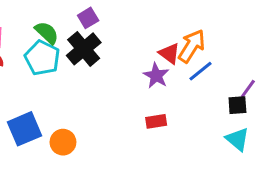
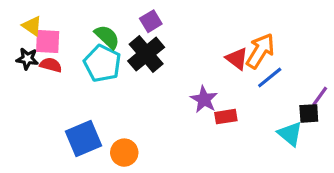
purple star: (156, 76) -> (204, 99), moved
red rectangle: (156, 121) -> (226, 117), moved
cyan triangle: (237, 139) -> (290, 134), moved

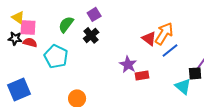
green semicircle: (107, 37) -> (66, 24), turned -96
black cross: (146, 54) -> (91, 35), size x0.7
cyan pentagon: (102, 63) -> (56, 56), moved
blue square: (84, 138) -> (19, 89), moved

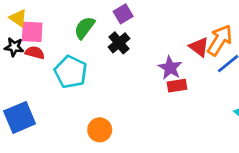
purple star: (128, 64) -> (170, 68), moved
red rectangle: (142, 75) -> (177, 86), moved

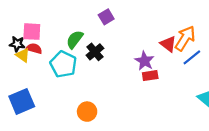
yellow triangle: (18, 18) -> (23, 55), moved
green semicircle: (84, 28) -> (75, 39), moved
black cross: (119, 43) -> (95, 52), moved

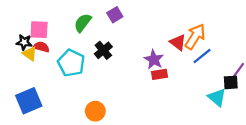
green semicircle: (75, 39) -> (83, 23), moved

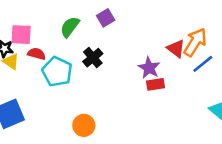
red semicircle: (41, 47) -> (37, 54), moved

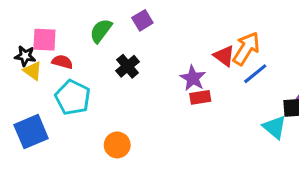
cyan pentagon: (57, 72) -> (73, 97), moved

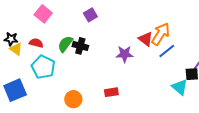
green semicircle: (101, 31) -> (65, 44), moved
pink square: (44, 40) -> (43, 14), moved, turned 36
black cross: (128, 66) -> (80, 46), turned -35
purple star: (193, 78) -> (125, 54), turned -30
red rectangle: (200, 97) -> (111, 92), moved

